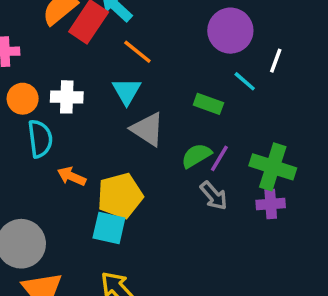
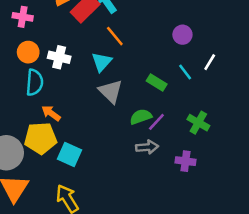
purple circle: (230, 31) -> (182, 35), size x0.6
green cross: (273, 167) -> (198, 123), moved, size x0.7
yellow pentagon: (120, 196) -> (40, 138), moved
gray arrow: (214, 196) -> (147, 147), turned -65

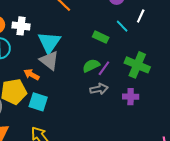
cyan triangle: (102, 62) -> (49, 42), moved, size x1.4
gray triangle: (111, 91) -> (49, 60), moved
orange arrow: (51, 113) -> (32, 75), moved
green cross: (198, 123) -> (137, 65), size x1.4

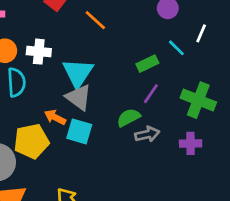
green rectangle: (101, 37) -> (147, 64), turned -49
green semicircle: (91, 66) -> (129, 118), moved
purple line: (104, 68) -> (151, 94), moved
cyan square: (38, 102) -> (79, 131), moved

